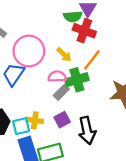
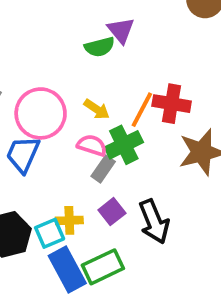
red cross: (84, 31) -> (172, 104), moved
pink semicircle: (57, 76) -> (92, 145), turned 30

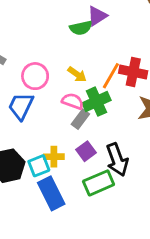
purple triangle: (121, 30) -> (97, 16), turned 35
pink circle: (41, 113) -> (35, 76), size x0.7
green rectangle: (103, 267) -> (99, 183), moved

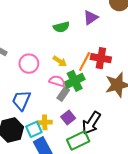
purple triangle: (97, 16) -> (91, 18), moved
blue trapezoid: (21, 106) -> (21, 100), moved
black arrow: (117, 160) -> (91, 123), turned 55

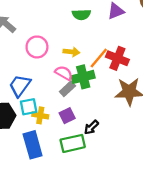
yellow arrow: (60, 61) -> (71, 52), turned -40
black arrow: (91, 123) -> (91, 127), size x0.6
cyan square: (34, 129) -> (29, 107), moved

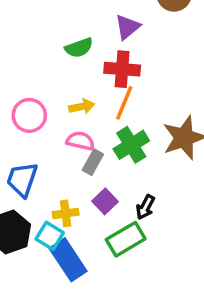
red cross: (117, 58) -> (122, 69), moved
green cross: (83, 77) -> (131, 145), moved
cyan square: (29, 107) -> (50, 236), moved, turned -30

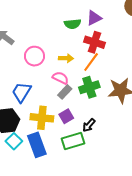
purple triangle: (128, 27) -> (94, 18), moved
yellow cross: (66, 213) -> (42, 118), size x1.5
cyan square: (50, 236) -> (14, 141), moved

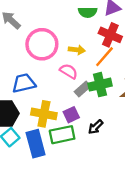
pink circle: (34, 56) -> (42, 44), size x1.4
blue trapezoid: (21, 92) -> (24, 83), turned 40
gray rectangle: (65, 92) -> (83, 89), moved
green rectangle: (73, 141) -> (62, 135), moved

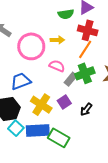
yellow arrow: (77, 50) -> (57, 40), moved
yellow cross: (44, 114) -> (41, 105), turned 30
green rectangle: (62, 135) -> (59, 138), moved, turned 50
blue rectangle: (36, 144) -> (38, 131), turned -70

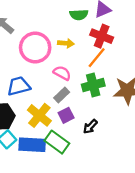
gray rectangle: (71, 79) -> (62, 95), moved
green rectangle: (59, 138) -> (57, 142), moved

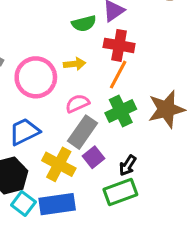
pink semicircle: (62, 73) -> (77, 103), turned -42
gray rectangle: (62, 95) -> (83, 132), size x1.5
green rectangle: (57, 142) -> (120, 192), moved, turned -45

